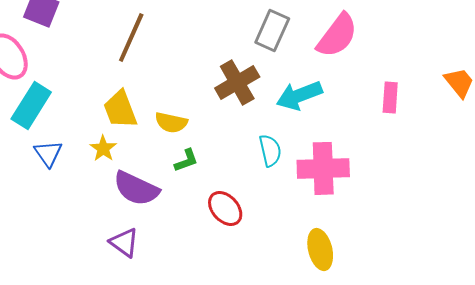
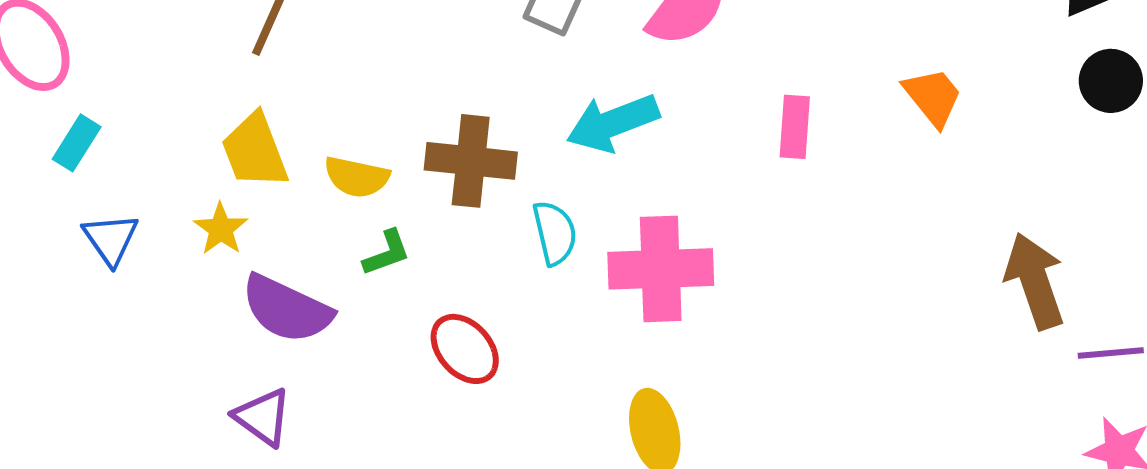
brown cross: (237, 82) -> (471, 161), moved, turned 36
cyan rectangle: (31, 105) -> (77, 143), size x0.6

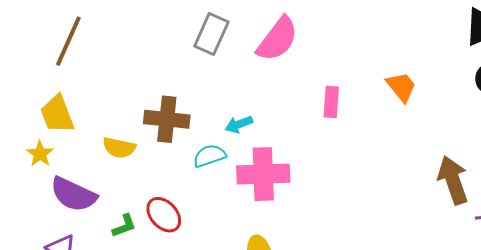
cyan arrow: (613, 123) -> (239, 124), moved, size x0.6
yellow semicircle: (357, 177) -> (119, 148), moved
cyan semicircle: (555, 233) -> (209, 156), turned -96
green L-shape: (387, 253) -> (124, 226), moved

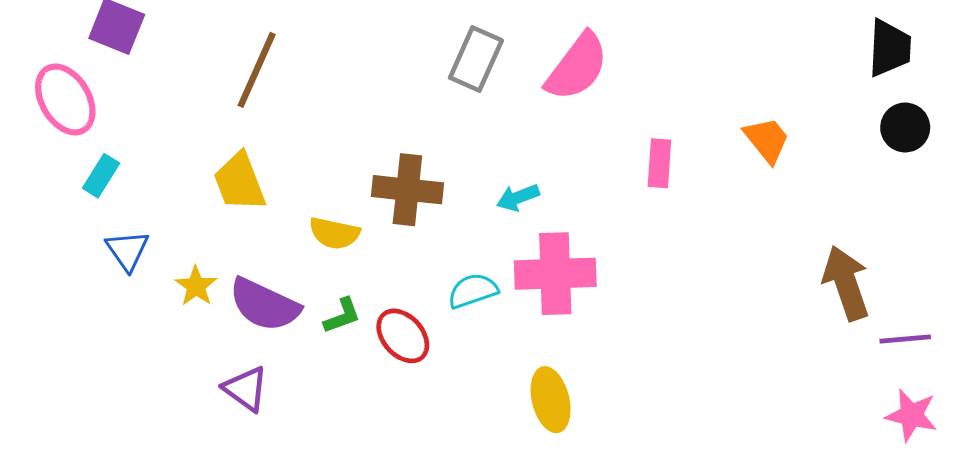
yellow star: (40, 154) -> (196, 286), moved
cyan semicircle: (209, 156) -> (473, 291), moved
green L-shape: (124, 226) -> (342, 316), moved

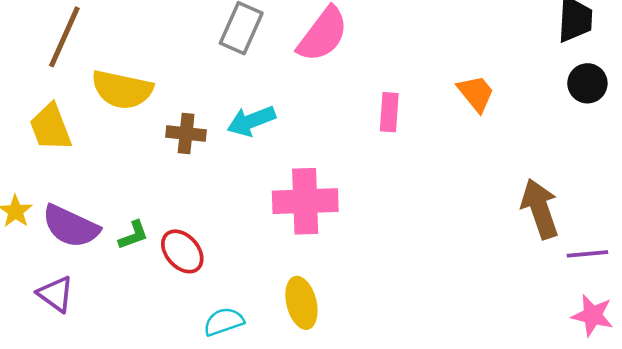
brown cross: (407, 190) -> (186, 133), size x0.7
cyan arrow: (518, 197) -> (251, 121), moved, size x1.4
yellow semicircle: (334, 233) -> (122, 90), moved, size x1.5
cyan semicircle: (473, 291) -> (224, 322), moved

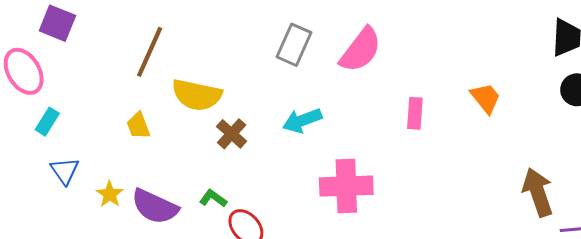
yellow trapezoid: (51, 127) -> (138, 126), size x0.7
brown cross: (186, 133) -> (232, 134), moved, turned 36
green L-shape: (133, 235) -> (213, 198), moved, turned -124

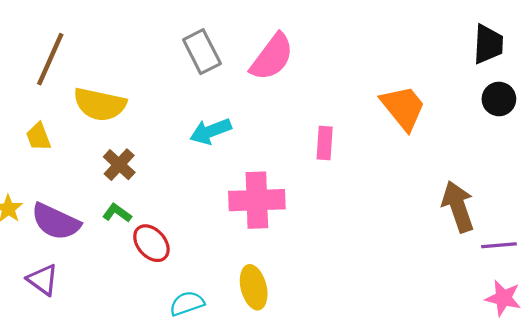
gray rectangle: (294, 45) -> (202, 52), turned -51
orange trapezoid: (486, 98) -> (403, 108), size x1.4
pink rectangle: (415, 113) -> (325, 143), moved
brown cross: (232, 134) -> (119, 165), moved

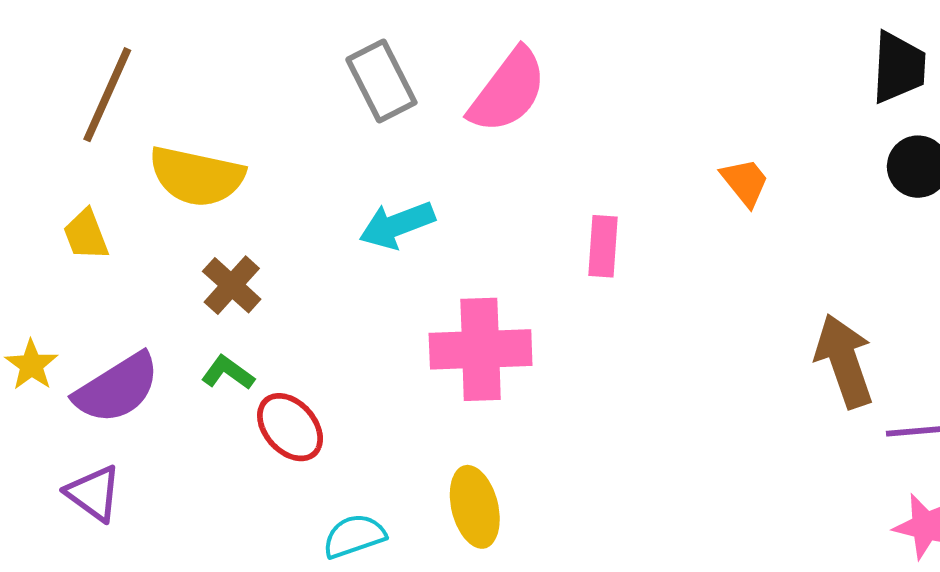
orange trapezoid: (403, 108) -> (745, 182), size x0.6
purple semicircle: (56, 222) -> (117, 388), turned -57

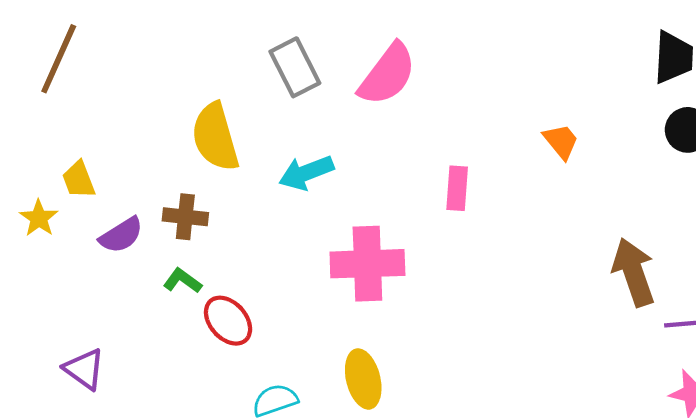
brown line: (107, 95) -> (59, 59), moved
yellow semicircle: (197, 176) -> (215, 137), moved, turned 62
brown cross: (232, 285) -> (185, 217), turned -36
yellow star: (31, 365) -> (39, 218), moved
purple semicircle: (117, 388) -> (121, 235), moved, size x0.7

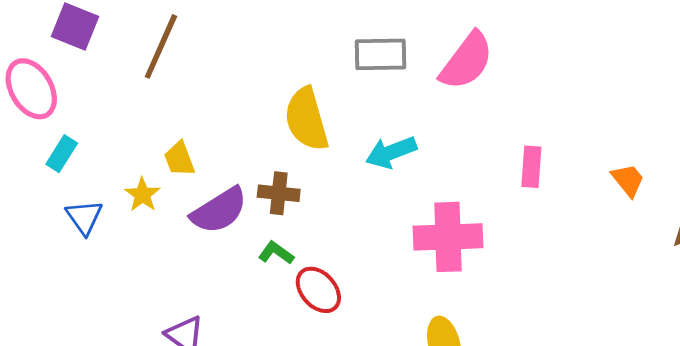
gray rectangle: (295, 67) -> (381, 54), turned -64
orange trapezoid: (561, 141) -> (628, 180), moved
purple semicircle: (121, 235) -> (219, 210), size x1.4

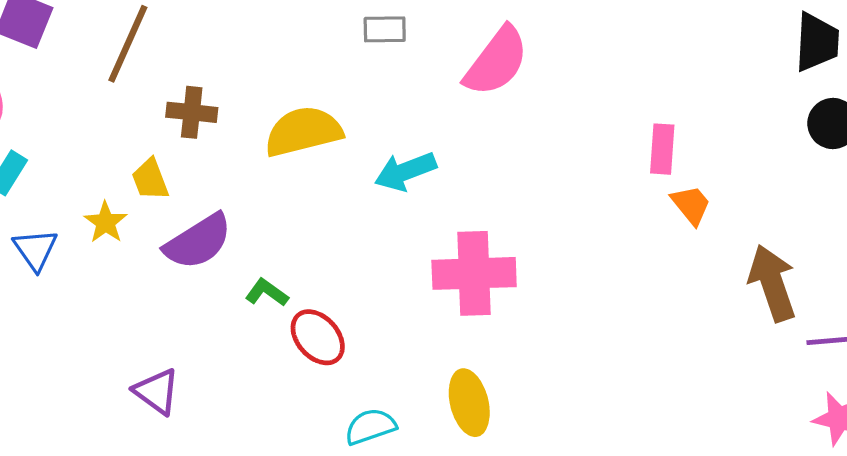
gray rectangle: (381, 54) -> (385, 29), moved, size x0.7
yellow semicircle: (306, 119) -> (303, 131), turned 92
pink rectangle: (531, 167) -> (662, 149), moved
brown cross: (279, 193) -> (192, 112), moved

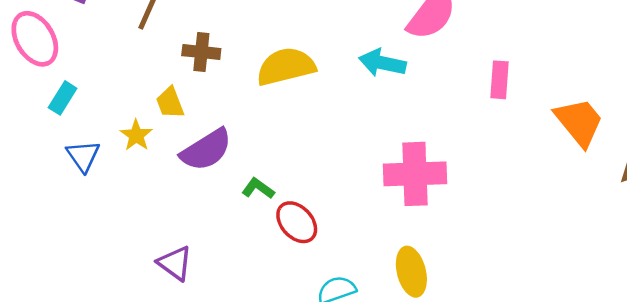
pink rectangle: (662, 149) -> (499, 80), moved
cyan arrow: (405, 171) -> (382, 63), moved, turned 33
orange trapezoid: (691, 205) -> (579, 122), size x1.6

